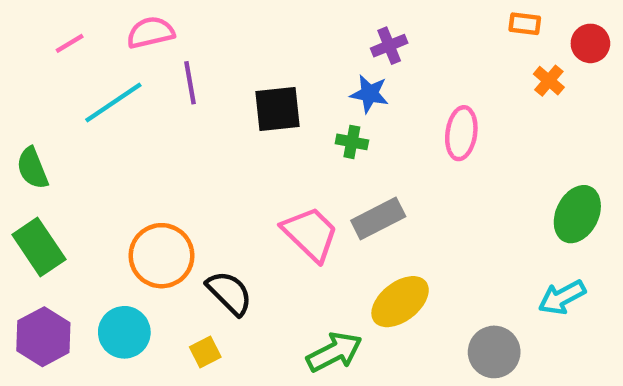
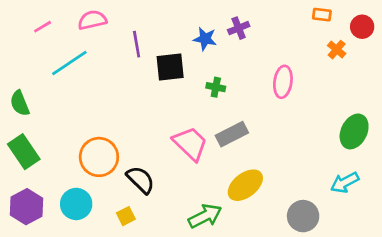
purple line: (190, 83) -> (137, 44), moved
blue star: (369, 94) -> (205, 39), moved

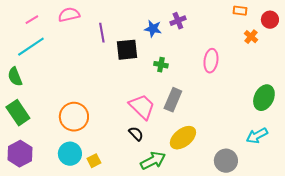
cyan line: (69, 63) -> (31, 47), moved
gray rectangle: (232, 134) -> (173, 100), turned -40
black semicircle: (141, 180) -> (136, 134), moved, size x0.7
cyan circle: (76, 204) -> (70, 154), moved

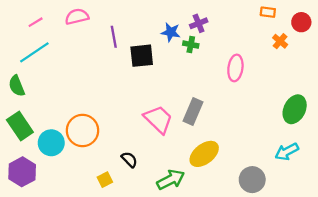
green cross: (161, 65) -> (191, 45), moved
black semicircle: (136, 134) -> (129, 160), moved
cyan circle: (70, 154) -> (51, 143), moved

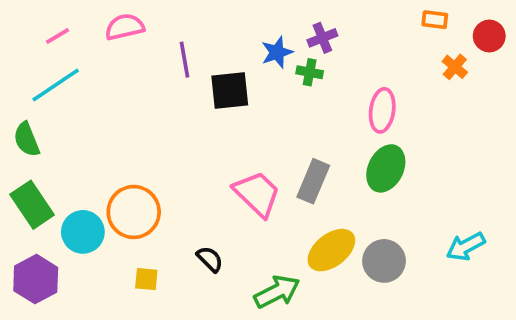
blue star: (171, 32) -> (277, 52), turned -30
green ellipse: (295, 109) -> (386, 168), moved
yellow square: (105, 180) -> (146, 279), moved, turned 32
gray circle: (252, 180) -> (384, 261), moved

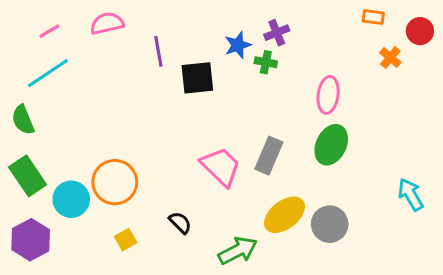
cyan arrow: (466, 246) -> (411, 195), moved, turned 88
yellow square: (146, 279) -> (126, 240), turned -35

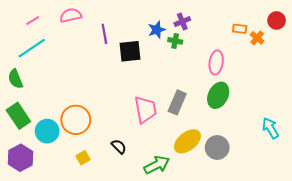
orange rectangle: (373, 17) -> (240, 29), moved
pink trapezoid: (221, 167) -> (145, 110), turned 36

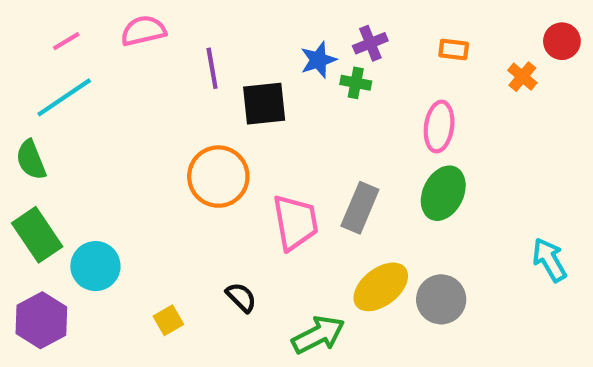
orange rectangle: (240, 29) -> (454, 49), moved
orange circle: (76, 120) -> (218, 177), moved

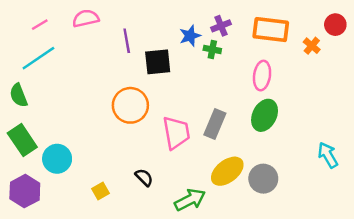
orange rectangle: (454, 49) -> (271, 30), size x2.0

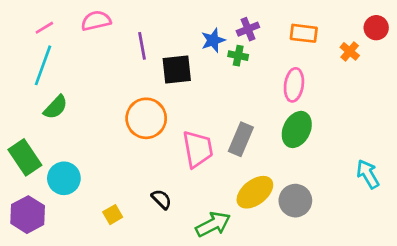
orange rectangle: (271, 30) -> (304, 33), size x0.7
cyan line: (38, 58) -> (43, 65), turned -36
green semicircle: (19, 95) -> (56, 107), moved, turned -115

